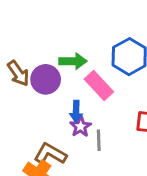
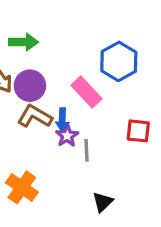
green arrow: (73, 61) -> (23, 42), moved
brown L-shape: (50, 154) -> (35, 116), moved

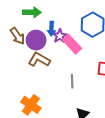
blue arrow: (62, 120) -> (51, 29), moved
purple star: (67, 136) -> (60, 36), moved

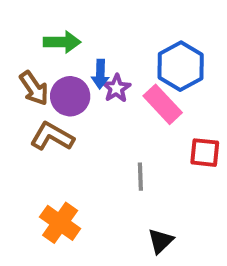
pink rectangle: (72, 44) -> (163, 104), moved
brown L-shape: (39, 60) -> (52, 136), moved

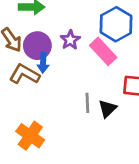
blue arrow: (100, 74) -> (43, 63), moved
black triangle: (161, 241) -> (107, 109), moved

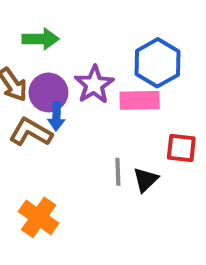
purple star: (70, 40) -> (94, 85), size x1.4
pink rectangle: (103, 51) -> (140, 100), turned -48

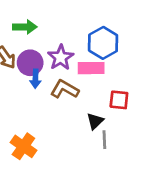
brown L-shape: (31, 132) -> (65, 89), moved
gray line: (118, 172) -> (104, 140), moved

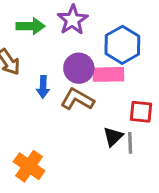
purple star: (61, 57) -> (73, 20), moved
purple circle: (30, 63) -> (79, 68), moved
gray line: (104, 140) -> (130, 143), moved

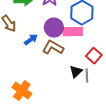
blue arrow: (43, 87) -> (31, 40), turned -128
red square: (141, 112) -> (94, 56), turned 35

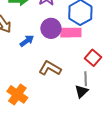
brown L-shape: (53, 48) -> (50, 68), moved
black triangle: (76, 72) -> (81, 91), moved

